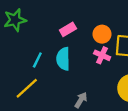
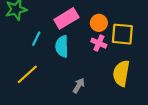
pink rectangle: (68, 29) -> (66, 18), size x1.5
cyan line: (37, 60) -> (36, 39), moved

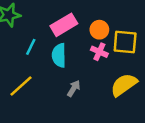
yellow semicircle: (121, 73) -> (124, 85), turned 45
gray arrow: (79, 86) -> (74, 88), moved

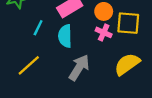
gray arrow: (74, 88) -> (79, 68), size x1.6

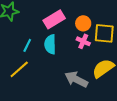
cyan line: (38, 28) -> (27, 45), moved
gray arrow: (79, 68) -> (76, 79), moved, turned -95

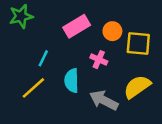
pink cross: (83, 41) -> (99, 60), moved
cyan semicircle: (50, 44) -> (72, 81), moved

